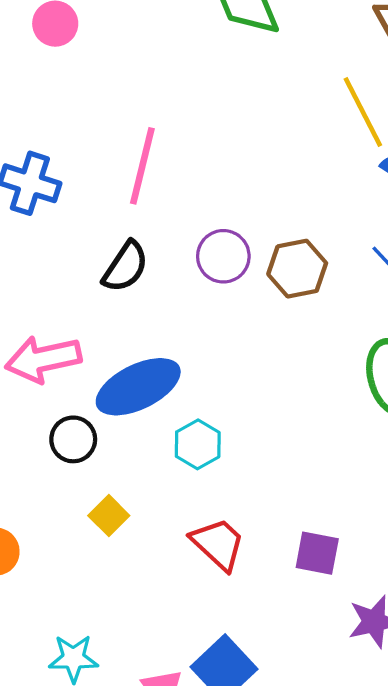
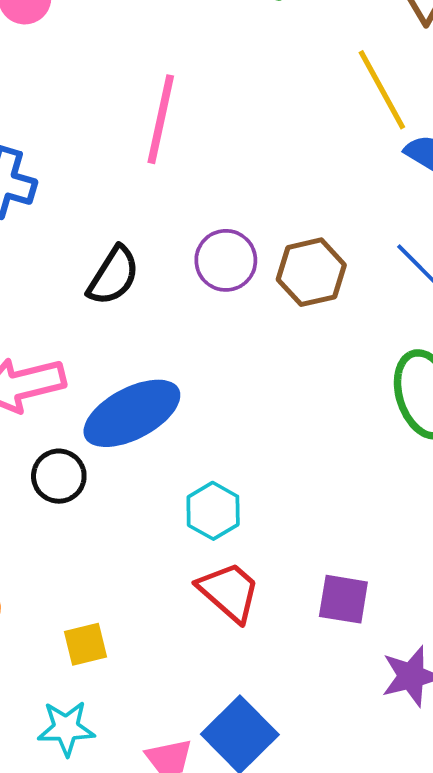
pink line: (142, 166) -> (161, 119), moved
cyan hexagon: (198, 444) -> (213, 511), moved
yellow square: (109, 516) -> (86, 644), moved, turned 33

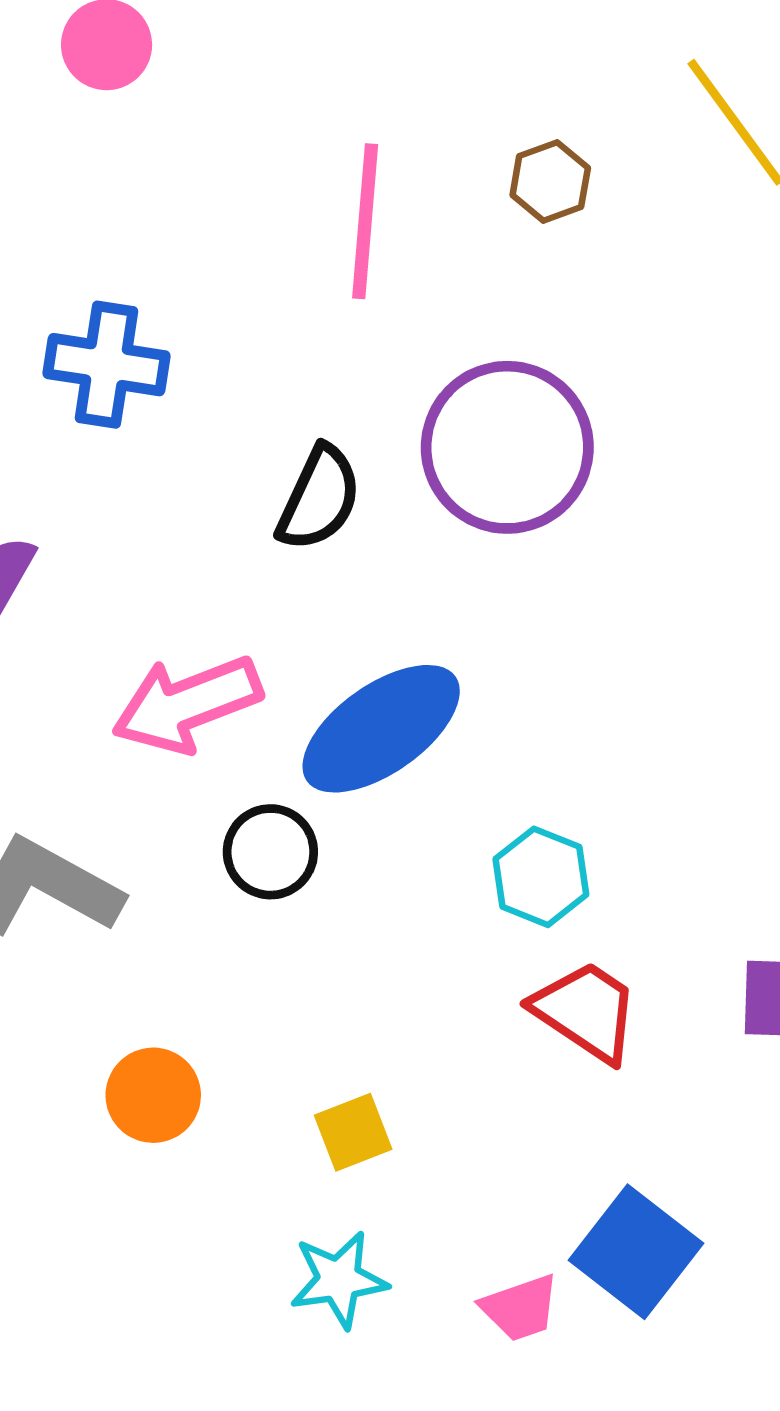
purple circle: (226, 260) -> (507, 447), size x1.6
brown hexagon: (311, 272) -> (550, 181), moved, size x0.7

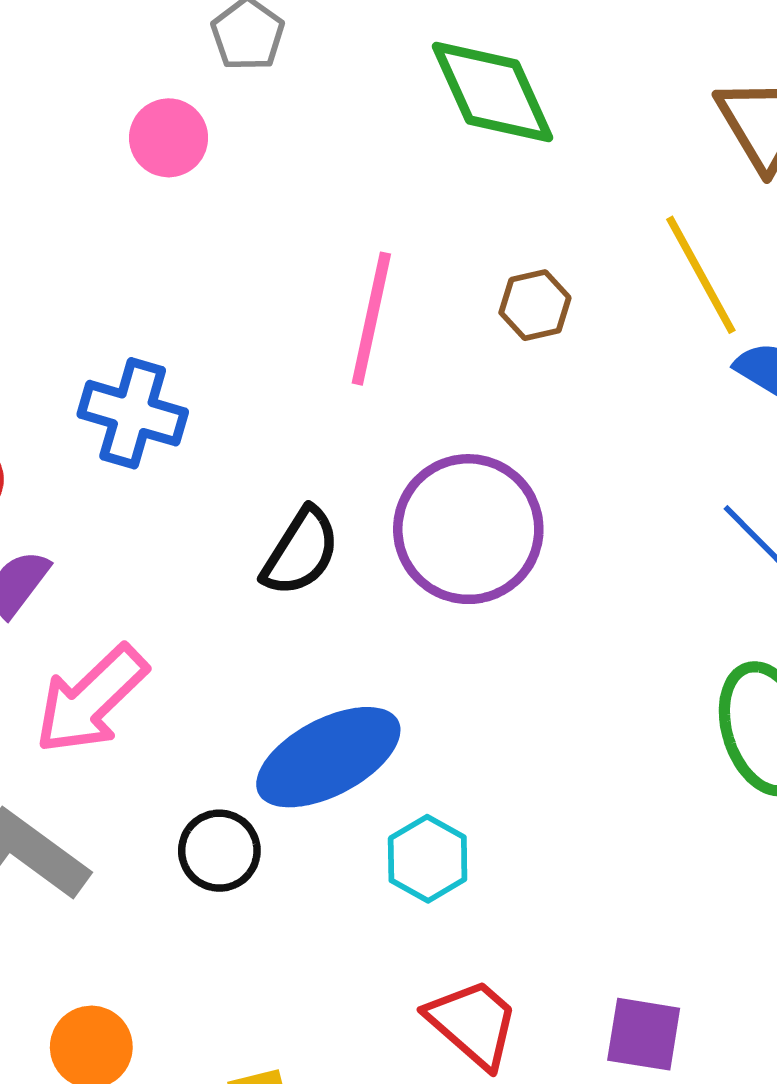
pink arrow: (187, 704) -> (91, 700), moved, turned -30
cyan hexagon: (541, 877) -> (428, 859), moved

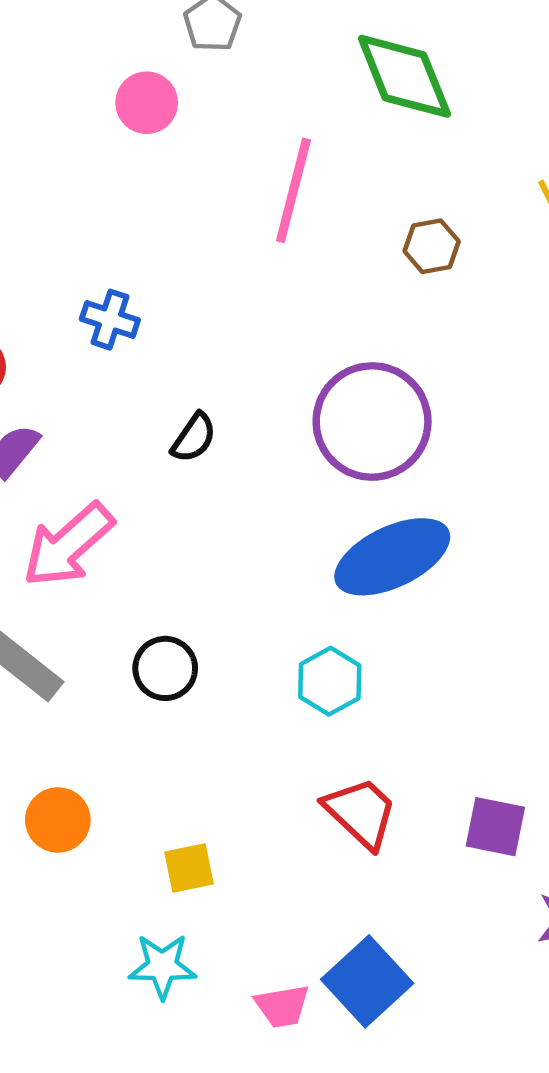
pink line: (371, 319) -> (293, 190), moved
blue cross: (133, 413) -> (110, 320), size x0.7
black semicircle: (301, 552) -> (194, 438), moved, size x0.7
blue ellipse: (328, 757) -> (392, 557), moved

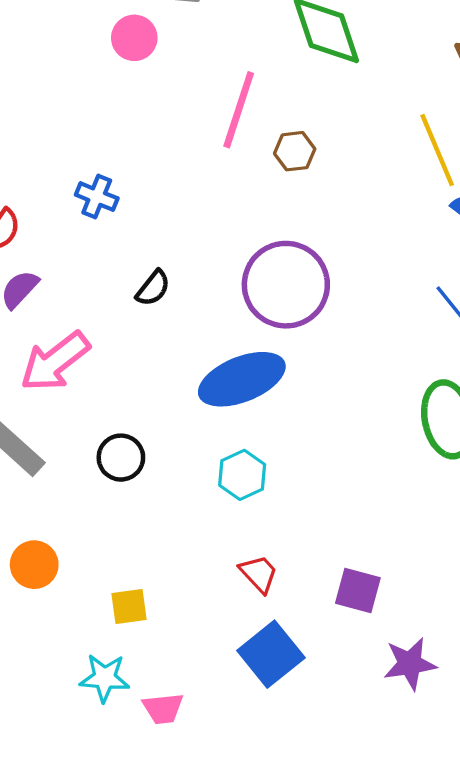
brown hexagon: (432, 246) -> (295, 151), moved
blue ellipse: (392, 557) -> (242, 379), moved
red trapezoid: (361, 813) -> (259, 574), size x0.7
blue square: (367, 981) -> (271, 654), moved
pink trapezoid: (282, 1006) -> (163, 709), moved

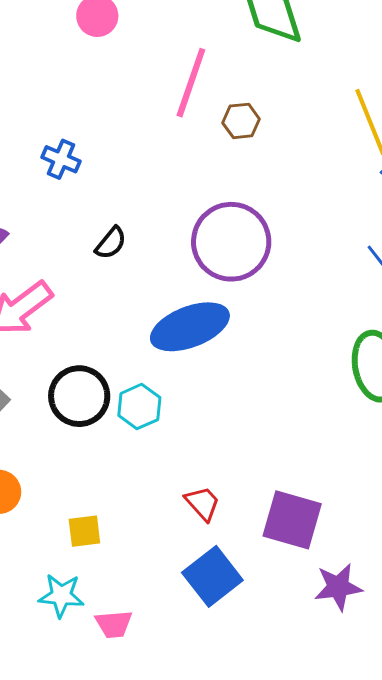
black circle: (121, 458) -> (79, 396), size x1.4
cyan hexagon: (242, 475) -> (139, 407), moved
purple square: (358, 590) -> (292, 520), size x1.4

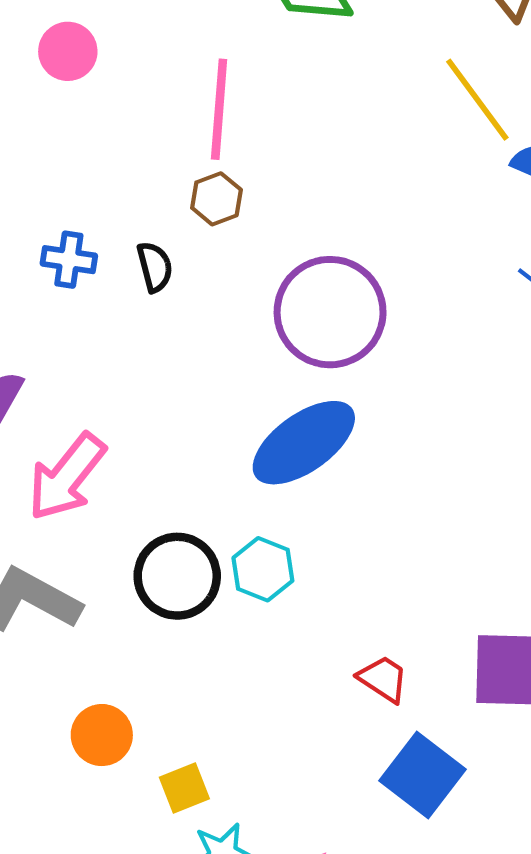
brown hexagon: (241, 121) -> (216, 199), moved
black semicircle: (111, 243) -> (155, 267), moved, turned -39
yellow square: (84, 531) -> (184, 788), moved

